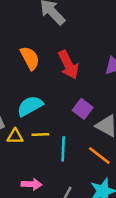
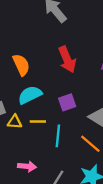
orange semicircle: (30, 58) -> (21, 65), moved
purple square: (83, 109) -> (67, 102), moved, turned 30

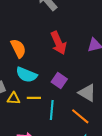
cyan semicircle: (30, 95) -> (26, 75), turned -130
purple square: (67, 102) -> (59, 80), turned -35

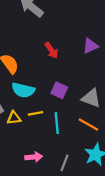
red arrow: (58, 43) -> (51, 50), size x0.7

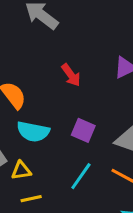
yellow line: (35, 113) -> (31, 199), moved
cyan line: (57, 123) -> (81, 176), turned 42

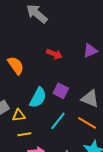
red arrow: (71, 75) -> (54, 54), turned -35
cyan semicircle: (33, 132) -> (38, 98), moved, turned -75

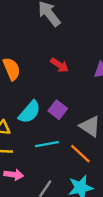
cyan line: (58, 121) -> (47, 144), turned 30

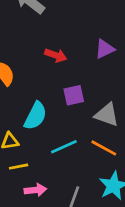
purple square: (58, 110) -> (74, 95), moved, turned -36

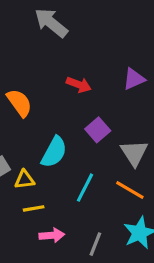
purple square: (74, 95) -> (98, 130), turned -30
gray triangle: (107, 115) -> (134, 153), turned 36
cyan line: (64, 147) -> (85, 188), turned -40

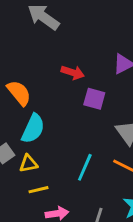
purple square: (98, 130) -> (94, 99), moved, turned -30
cyan semicircle: (54, 152) -> (33, 129), moved

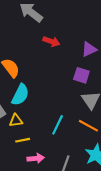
red arrow: (73, 72) -> (51, 41), moved
purple square: (94, 99) -> (81, 75), moved

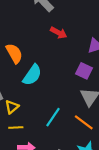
cyan semicircle: (20, 95) -> (32, 75), moved
yellow triangle: (16, 121) -> (12, 107), turned -40

